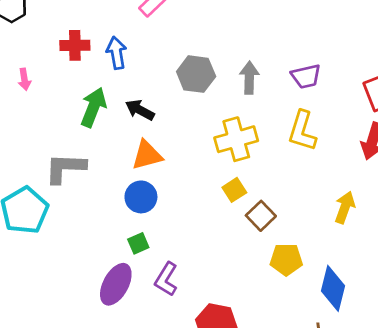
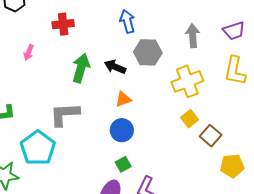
blue arrow: (117, 53) -> (127, 21), moved
gray hexagon: (196, 74) -> (148, 52), moved
pink arrow: (24, 79) -> (29, 52), turned 35
orange triangle: (147, 155) -> (123, 99), size x0.7

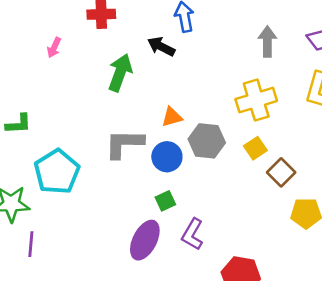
gray hexagon: (148, 52) -> (207, 141), moved
black arrow: (115, 67) -> (161, 46), moved
gray L-shape: (65, 114) -> (124, 144), moved

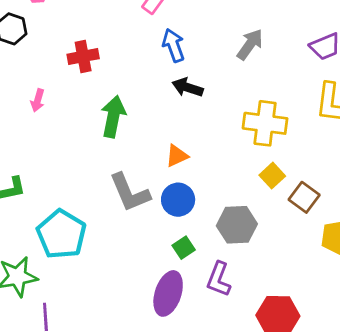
gray arrow: (267, 41) -> (250, 44), moved, turned 44
black arrow: (161, 46) -> (187, 87), moved
yellow cross: (256, 100) -> (265, 123), turned 33
gray hexagon: (207, 141) -> (237, 225), moved
gray L-shape: (124, 144) -> (130, 193), turned -105

